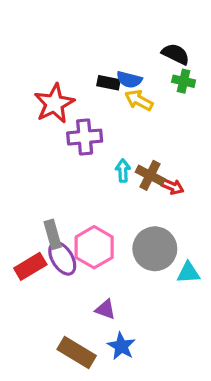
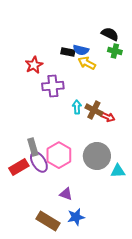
red star: (54, 104) -> (34, 65), size x0.7
blue star: (121, 346) -> (76, 217), turned 30

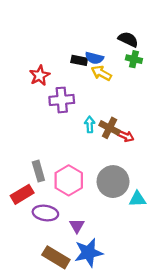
purple ellipse: (39, 162) -> (45, 213), moved, turned -50
purple triangle: (66, 194) -> (77, 226), turned 40
blue star: (76, 217) -> (89, 253), size x1.4

